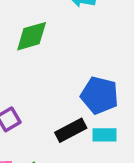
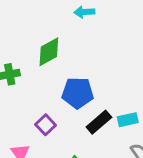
blue pentagon: (100, 95) -> (78, 93), moved

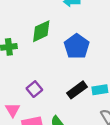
blue pentagon: (78, 93) -> (77, 46), moved, turned 30

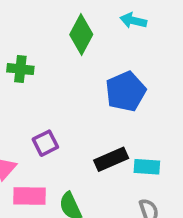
green diamond: (41, 31) -> (81, 34), moved, turned -50

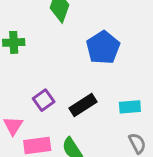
black rectangle: (111, 159) -> (83, 105), moved

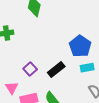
blue pentagon: (103, 48) -> (80, 46), moved

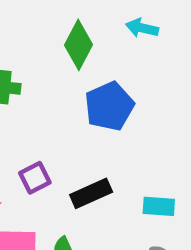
blue pentagon: (80, 46) -> (109, 106), moved

